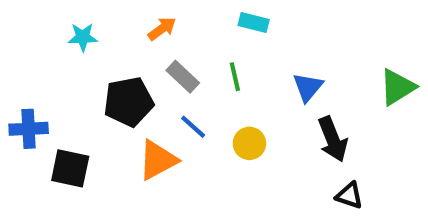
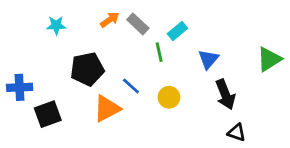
cyan rectangle: (254, 23) -> (177, 31), moved, turned -54
gray rectangle: (183, 77) -> (138, 24), moved
black square: (70, 168) -> (48, 114), turned -32

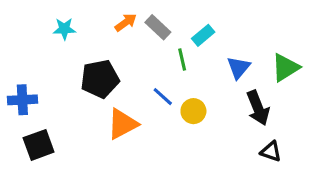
green triangle: (269, 59) -> (285, 68), moved
blue line: (131, 86) -> (163, 97), moved
black square: (48, 114) -> (39, 145), moved

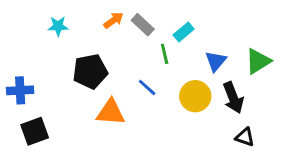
yellow circle: (193, 111) -> (195, 96), moved, size x1.4
orange triangle: (122, 124) -> (111, 112), turned 32

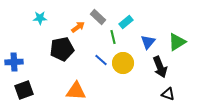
orange arrow: (114, 20) -> (78, 27), moved
yellow circle: (195, 96) -> (123, 63), moved
orange triangle: (111, 112) -> (76, 91), moved

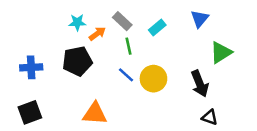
cyan star: (40, 18) -> (77, 22), moved
green line: (113, 37) -> (128, 46), moved
blue triangle: (148, 42) -> (200, 19), moved
blue cross: (14, 62) -> (31, 67), moved

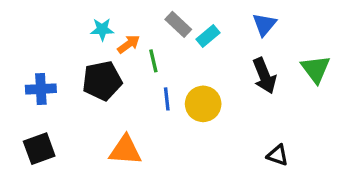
gray rectangle: (122, 21) -> (178, 24), moved
green line: (128, 46) -> (153, 61), moved
green triangle: (221, 52) -> (316, 69), moved, turned -35
blue line: (126, 75) -> (167, 99), turned 42
black arrow: (200, 84) -> (264, 76), moved

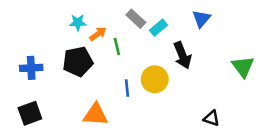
green triangle: (316, 69) -> (243, 67), moved
black arrow: (264, 76) -> (182, 55), moved
blue line: (167, 99) -> (127, 88), moved

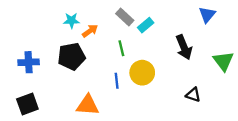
blue triangle: (201, 19) -> (207, 15), moved
green line: (117, 46) -> (121, 48), moved
black arrow: (182, 55) -> (184, 47), moved
black triangle: (211, 118) -> (193, 95), moved

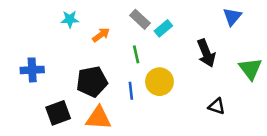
cyan star: (71, 20) -> (70, 19), moved
black pentagon: (71, 56) -> (92, 82), moved
black square: (27, 104) -> (58, 113), moved

